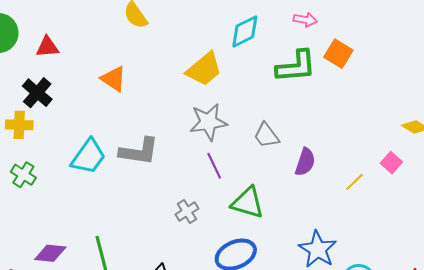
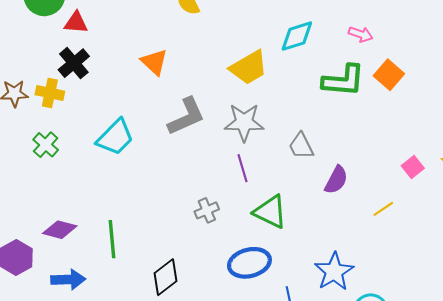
red triangle: (47, 47) -> (76, 23), moved
gray L-shape: (139, 151) -> (186, 116), moved, turned -42
pink square: (391, 163) -> (413, 167), moved

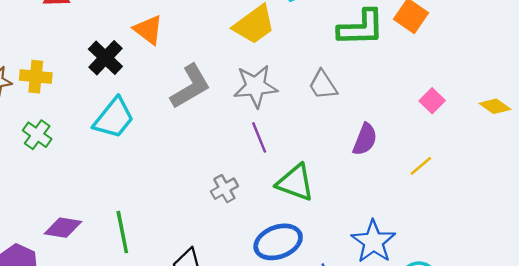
black cross: (74, 63) -> (105, 58), moved
gray trapezoid: (301, 146) -> (323, 85), moved
pink square: (413, 167) -> (432, 101), moved

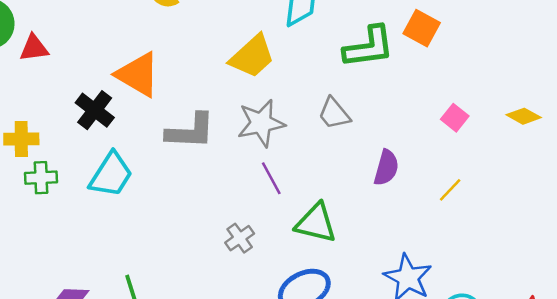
orange triangle: (148, 30) -> (138, 75), size x1.4
gray L-shape: (190, 86) -> (190, 131), turned 39
green cross: (37, 135) -> (41, 178), moved, turned -32

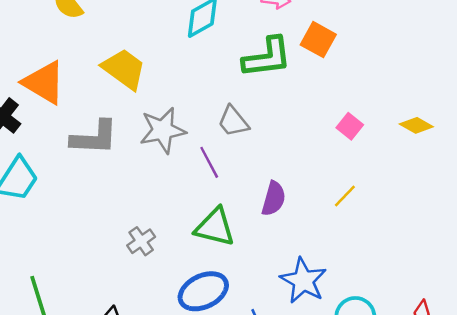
yellow trapezoid: (252, 56) -> (124, 69), moved, turned -102
purple semicircle: (386, 168) -> (274, 199), moved
purple line: (271, 178) -> (209, 162), moved

